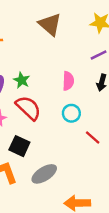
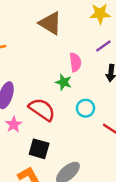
green star: (22, 80) -> (64, 82), moved
pink semicircle: (68, 81) -> (75, 62), moved

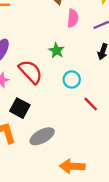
pink semicircle: (75, 62) -> (73, 18), moved

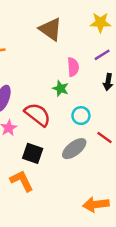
pink semicircle: (73, 18) -> (73, 67), moved
gray ellipse: (42, 136) -> (74, 149), moved

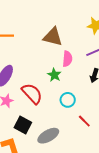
brown triangle: (51, 29) -> (53, 37), moved, turned -30
gray ellipse: (74, 149) -> (48, 136), moved

